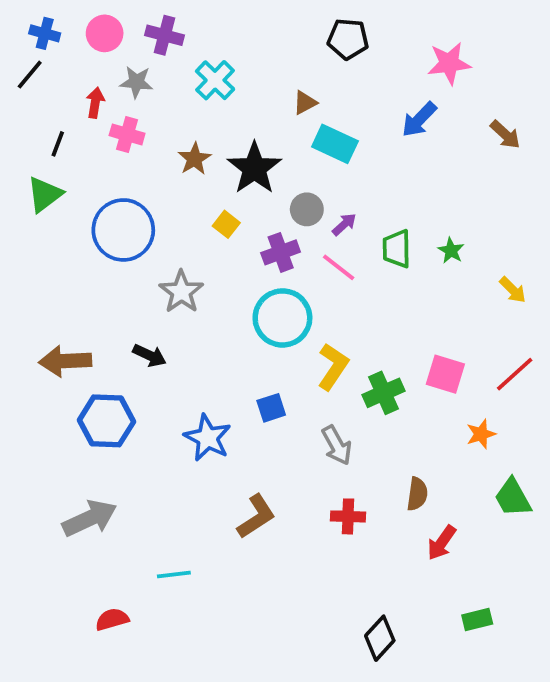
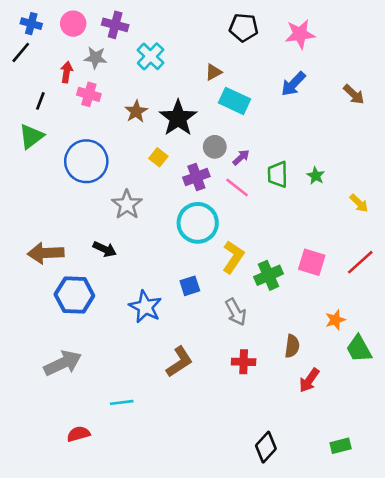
pink star: (449, 63) -> (300, 34), moved
orange star: (481, 434) -> (335, 320), moved
green rectangle: (477, 619) -> (341, 446), moved

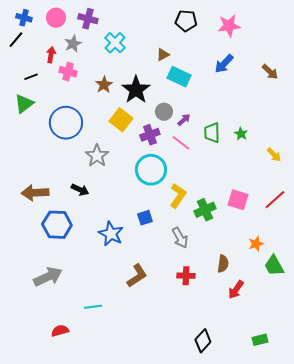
gray star: (95, 58) -> (73, 44), turned -30
black line: (40, 101) -> (31, 77), turned 48
yellow square: (158, 157) -> (121, 120), size x1.6

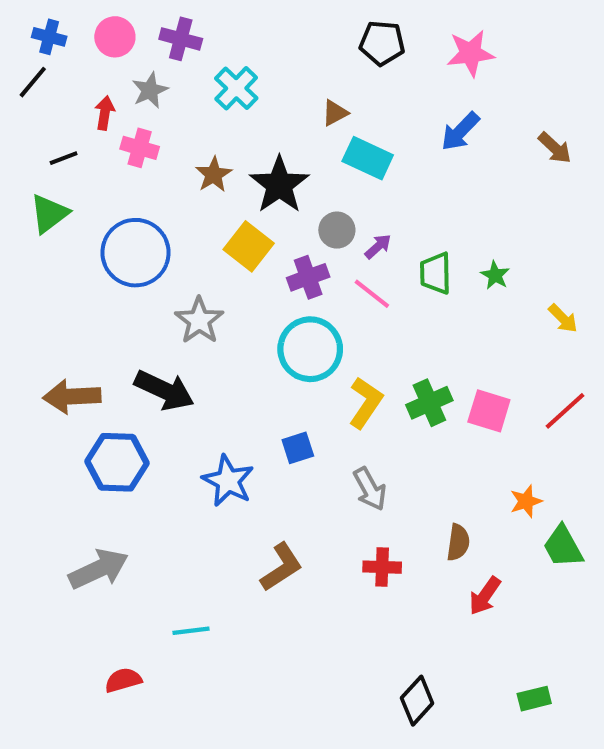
black arrow: (80, 190) -> (164, 390), size x1.6
green cross: (205, 210) -> (429, 403), moved

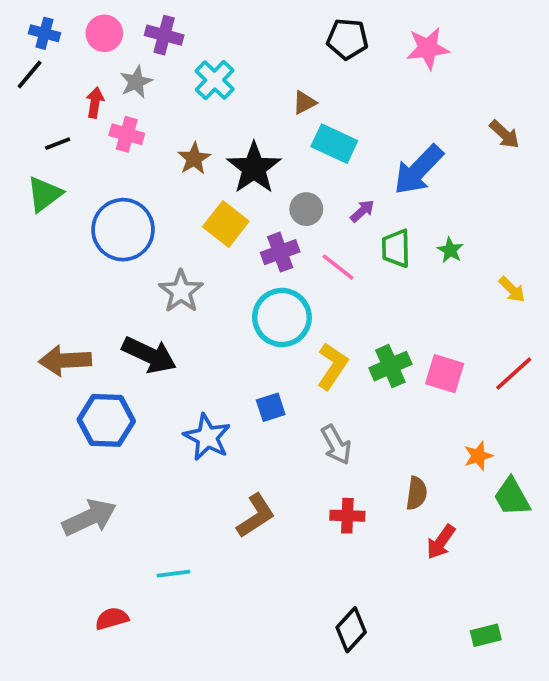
blue arrow: (460, 131) -> (418, 170), moved, size x1.4
purple arrow: (378, 246) -> (362, 211), moved
black diamond: (417, 701) -> (351, 630), moved

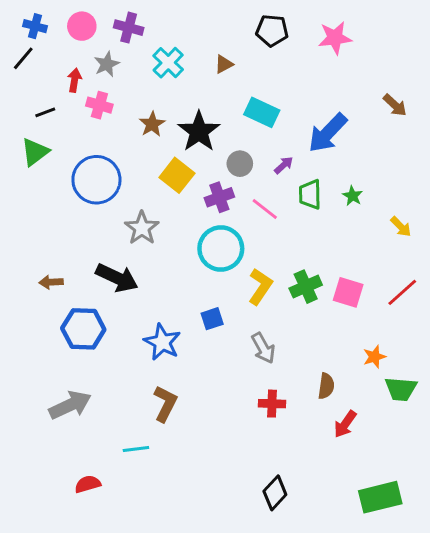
brown triangle: (304, 102) -> (224, 64), moved
brown arrow: (65, 361) -> (51, 282), size x0.6
green trapezoid: (512, 497) -> (401, 389), turned -56
brown L-shape: (256, 516) -> (165, 404), moved, turned -30
green rectangle: (486, 635) -> (380, 497), size x1.8

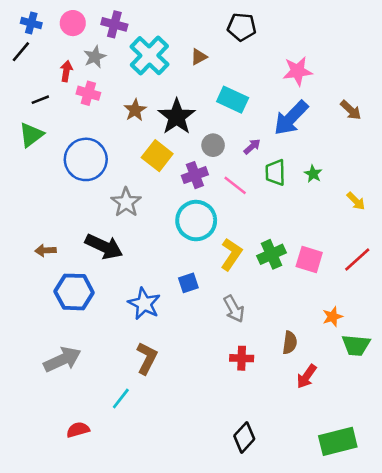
pink star: (335, 38) -> (298, 71), moved
cyan cross: (168, 63) -> (149, 56), size x1.4
brown arrow: (395, 105) -> (351, 110), moved
cyan line: (136, 449) -> (121, 398), turned -45

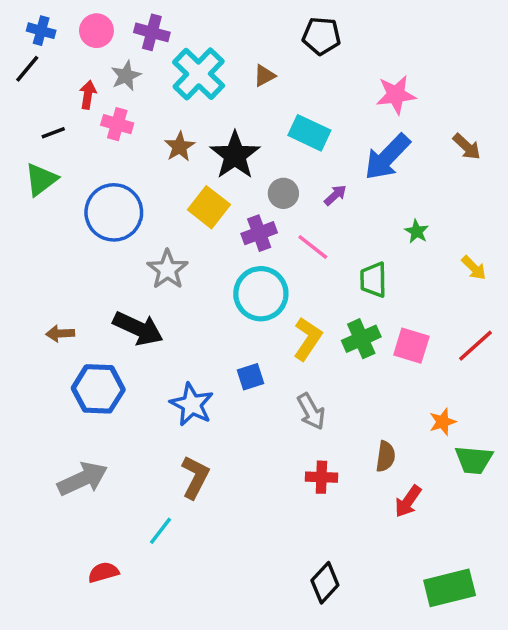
green trapezoid: (275, 172) -> (373, 280), moved

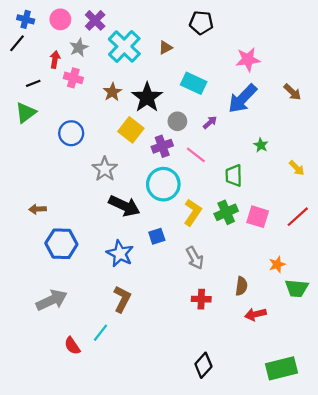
purple cross: (152, 32) -> (95, 20), turned 30
blue circle: (114, 212) -> (71, 133), size x0.7
black arrow: (138, 328) -> (124, 206), moved
red arrow: (408, 501) -> (255, 314), turned 42
red semicircle: (103, 572) -> (72, 346), moved, turned -108

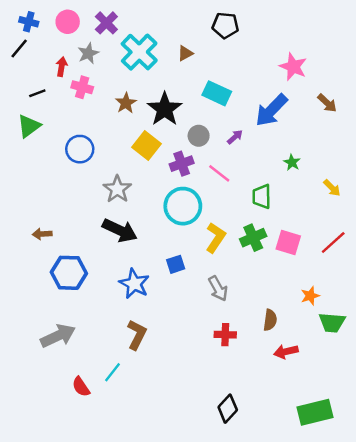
pink star: (248, 59) -> (293, 67), moved, turned 30
black arrow: (124, 206) -> (120, 230), moved

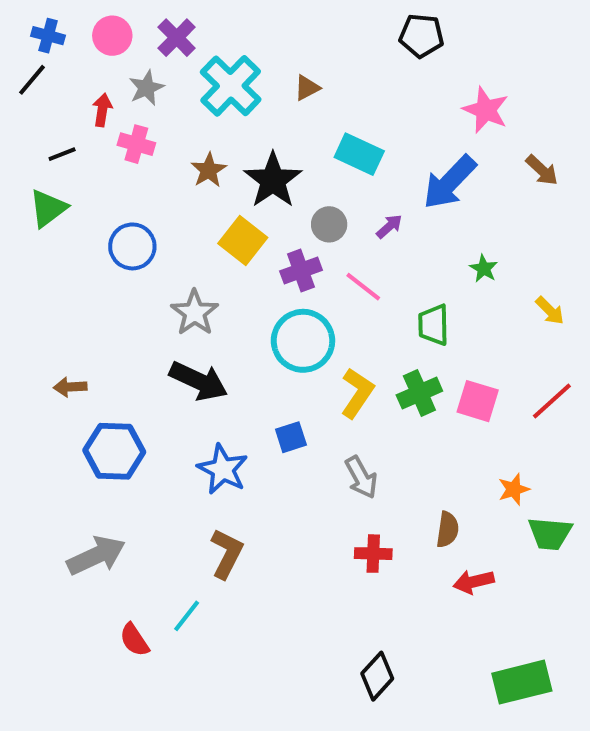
black pentagon: (225, 25) -> (421, 36), moved

